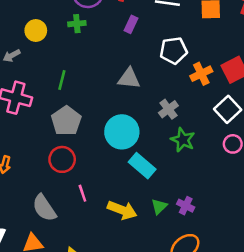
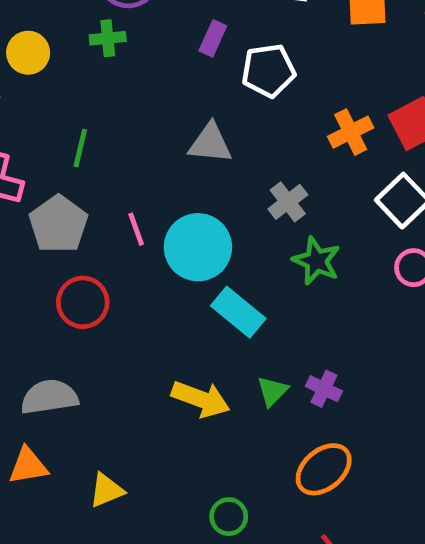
white pentagon: (174, 51) -> (268, 71), moved
gray pentagon: (66, 121) -> (58, 224), moved
pink line: (82, 193) -> (136, 229), moved
gray semicircle: (44, 208) -> (49, 397), turned 116

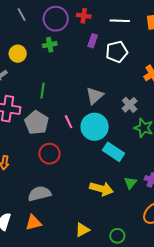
gray triangle: (210, 143) -> (95, 96), moved, turned -42
yellow triangle: (107, 490) -> (82, 230), moved

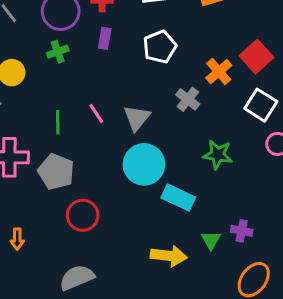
purple rectangle: (93, 41) -> (105, 38), moved
gray cross: (130, 105) -> (188, 99), moved
pink line: (69, 122) -> (96, 113), moved

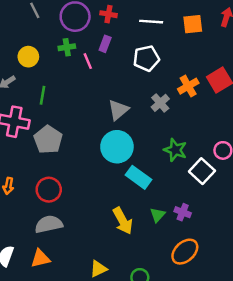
white square: (261, 105) -> (202, 171), moved
pink line: (96, 113) -> (88, 61), moved
green line: (58, 122) -> (43, 95), moved
red circle: (83, 215) -> (49, 190), moved
yellow arrow: (169, 256) -> (123, 221), turned 44

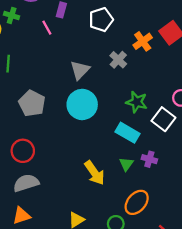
green cross: (67, 47) -> (12, 15), moved, turned 32
gray pentagon: (48, 140) -> (32, 103), moved
cyan rectangle: (139, 177) -> (128, 133), moved
orange ellipse: (185, 252) -> (137, 202), moved

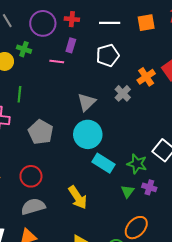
pink line: (47, 28) -> (57, 61), turned -56
green star: (137, 102) -> (137, 164), moved
cyan rectangle: (128, 133) -> (103, 163), moved
yellow arrow: (95, 173) -> (78, 197), moved

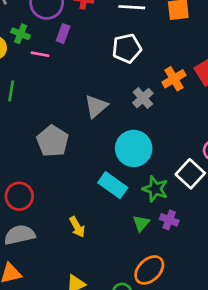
purple rectangle: (71, 45) -> (63, 33), moved
pink line: (57, 61) -> (40, 54), moved
gray pentagon: (41, 132) -> (53, 141), moved
cyan circle: (88, 134) -> (134, 148), moved
yellow arrow: (78, 197) -> (77, 227), size x0.7

